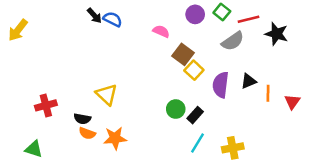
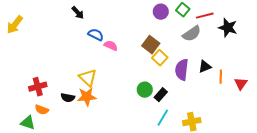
blue semicircle: (113, 19) -> (96, 35), moved
pink semicircle: (161, 31) -> (111, 46), moved
orange semicircle: (87, 133) -> (42, 110), moved
orange star: (115, 138) -> (87, 97), moved

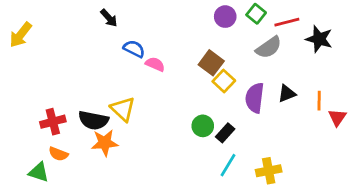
orange line: (221, 77) -> (319, 101), moved
orange star: (87, 97) -> (105, 143), moved
black semicircle: (68, 98) -> (93, 120), moved, size x1.5

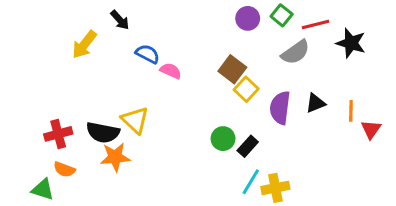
yellow arrow: (21, 35) -> (84, 45), moved
yellow cross: (269, 171) -> (275, 188), moved

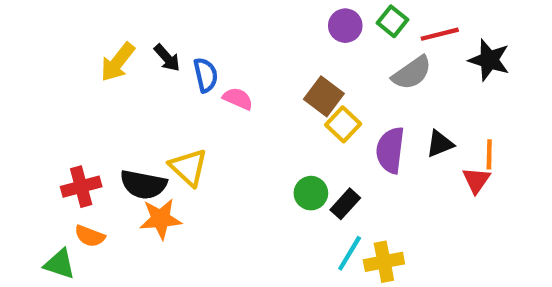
black arrow: (120, 20) -> (167, 58), moved
blue semicircle: (148, 54) -> (206, 75), turned 50
red triangle: (371, 129) -> (476, 180), moved

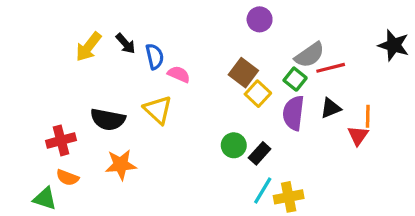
green square: (393, 21) -> (295, 79), moved
red line: (440, 34) -> (331, 68), moved
black star: (489, 60) -> (394, 45), moved
yellow triangle: (188, 167) -> (158, 110), moved
black semicircle: (143, 185) -> (108, 119), moved

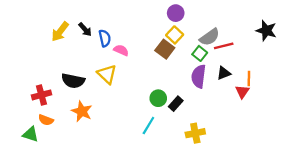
yellow square: (258, 94) -> (175, 35), moved
orange star: (121, 165) -> (82, 111), turned 30
cyan line: (263, 190) -> (148, 125), moved

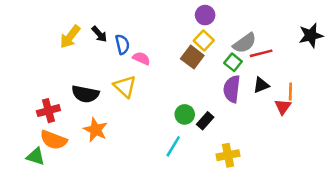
black star: (266, 31) -> (311, 35), turned -30
orange semicircle: (46, 120) -> (53, 140), size x1.5

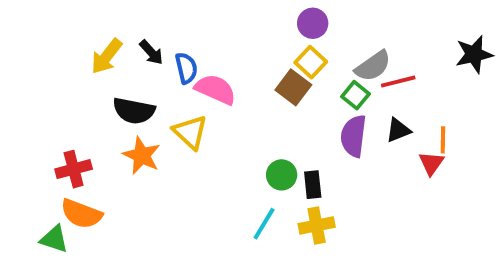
pink semicircle: (141, 58) -> (215, 89), size x1.5
black semicircle: (85, 94) -> (134, 111), moved
black rectangle: (205, 121) -> (313, 185), turned -48
orange star: (96, 130) -> (142, 155), moved
yellow cross: (228, 155) -> (317, 225), moved

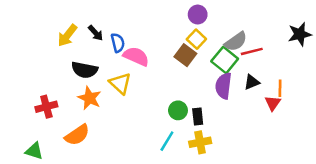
green square: (355, 95) -> (225, 60), size x1.5
orange semicircle: (81, 214) -> (77, 135), moved, turned -55

